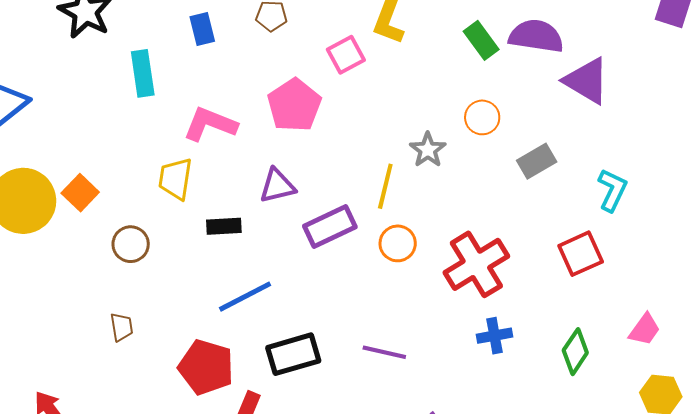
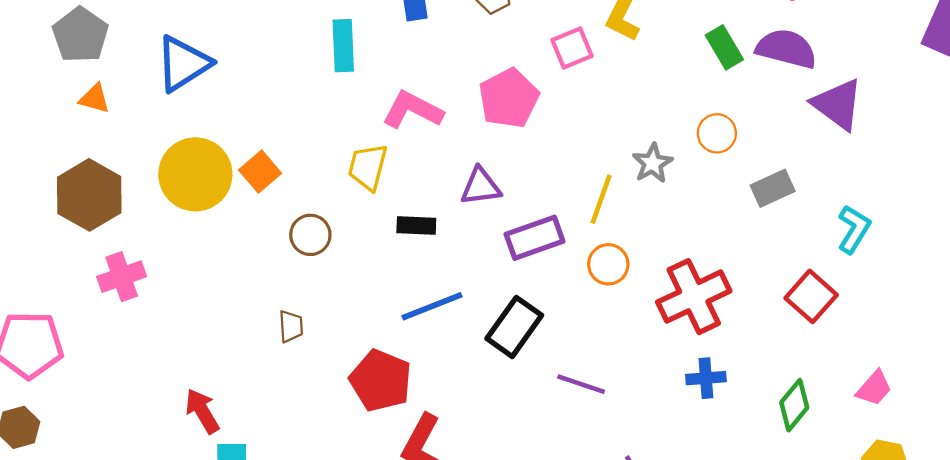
red square: (581, 254) -> (811, 296), turned -30
black rectangle: (293, 354) -> (514, 327), moved, turned -44

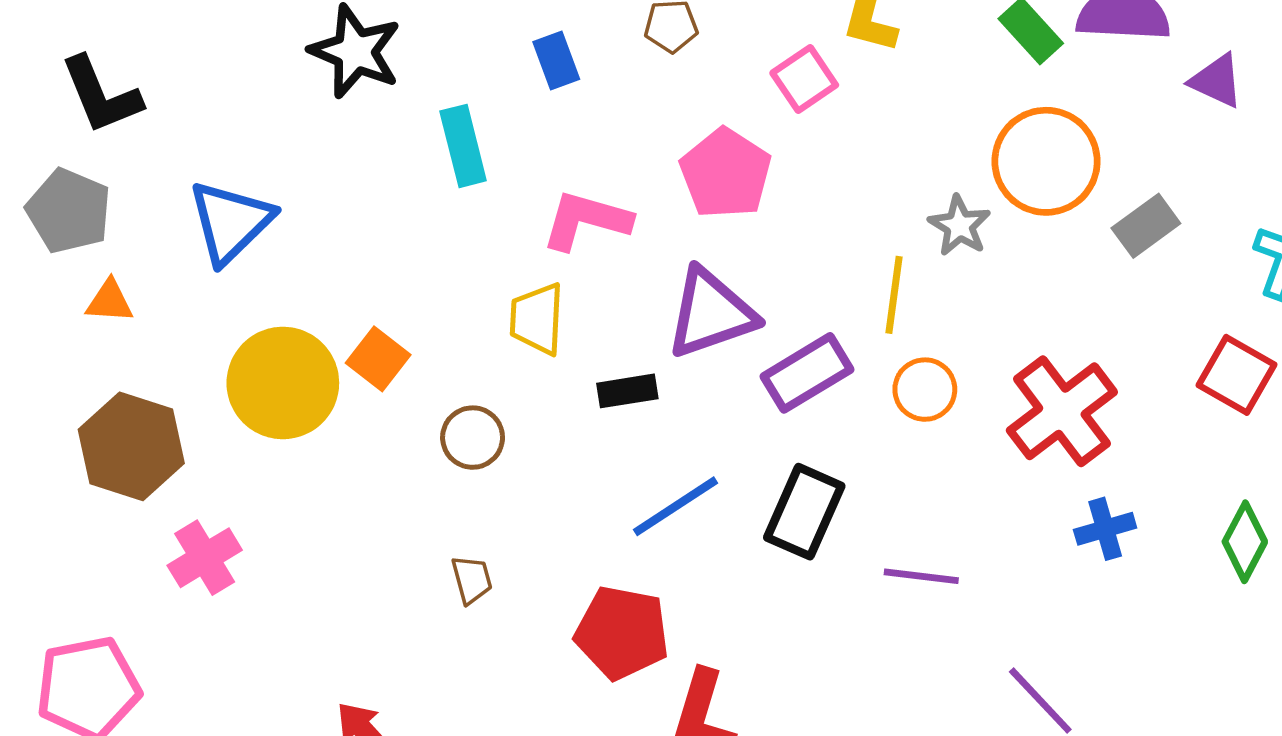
purple triangle: (838, 104) -> (1217, 81), size x0.7
orange circle: (717, 133) -> (1046, 161), size x1.8
purple triangle: (481, 187) -> (711, 313), size x1.5

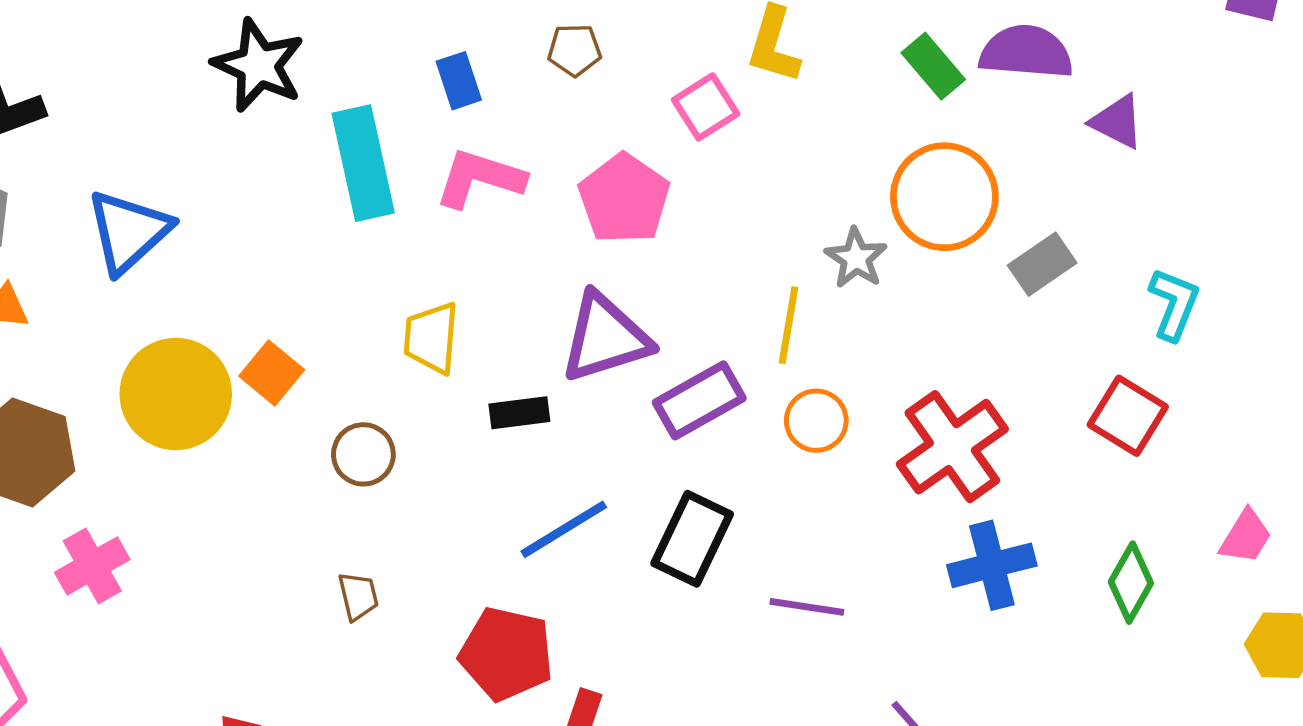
cyan rectangle: (463, 146) -> (363, 163), size x1.4
pink L-shape: (586, 220) -> (480, 178), moved
blue cross: (1105, 529) -> (992, 565), size x1.4

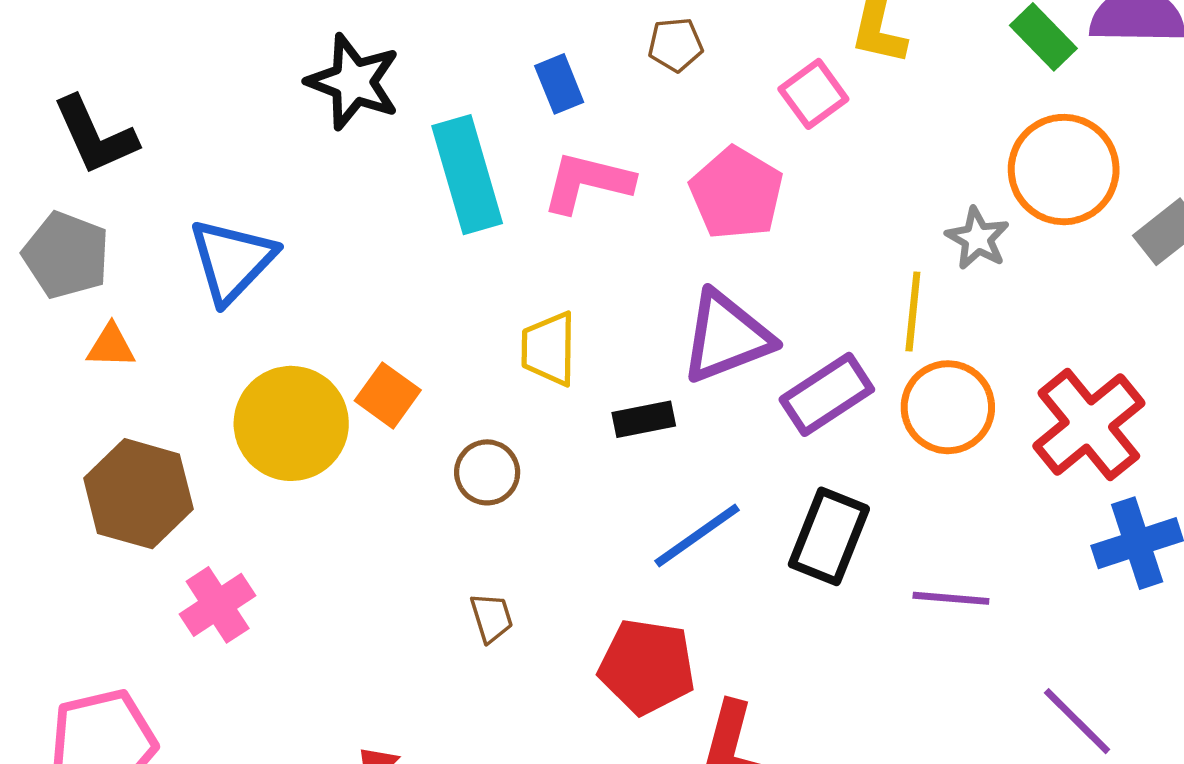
orange circle: (816, 421) -> (948, 407), size x1.4

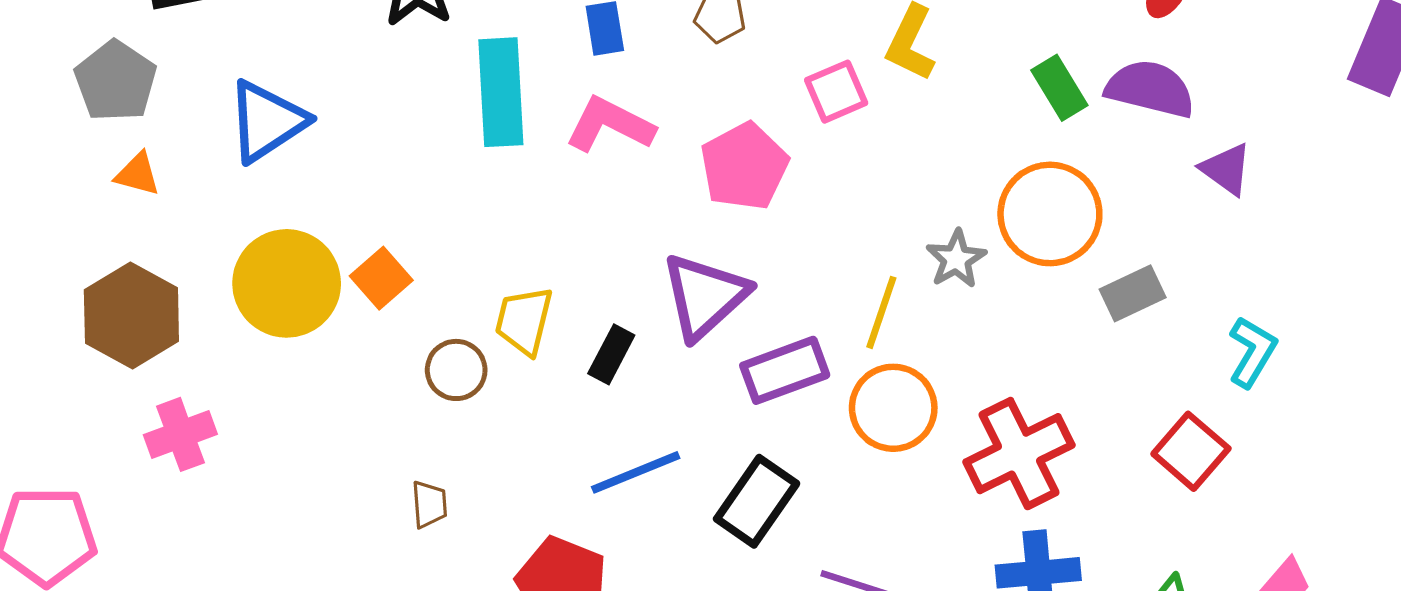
purple triangle: (726, 337) -> (705, 296), turned -34
yellow trapezoid: (549, 349) -> (524, 321), moved
black rectangle: (644, 419) -> (611, 354), turned -64

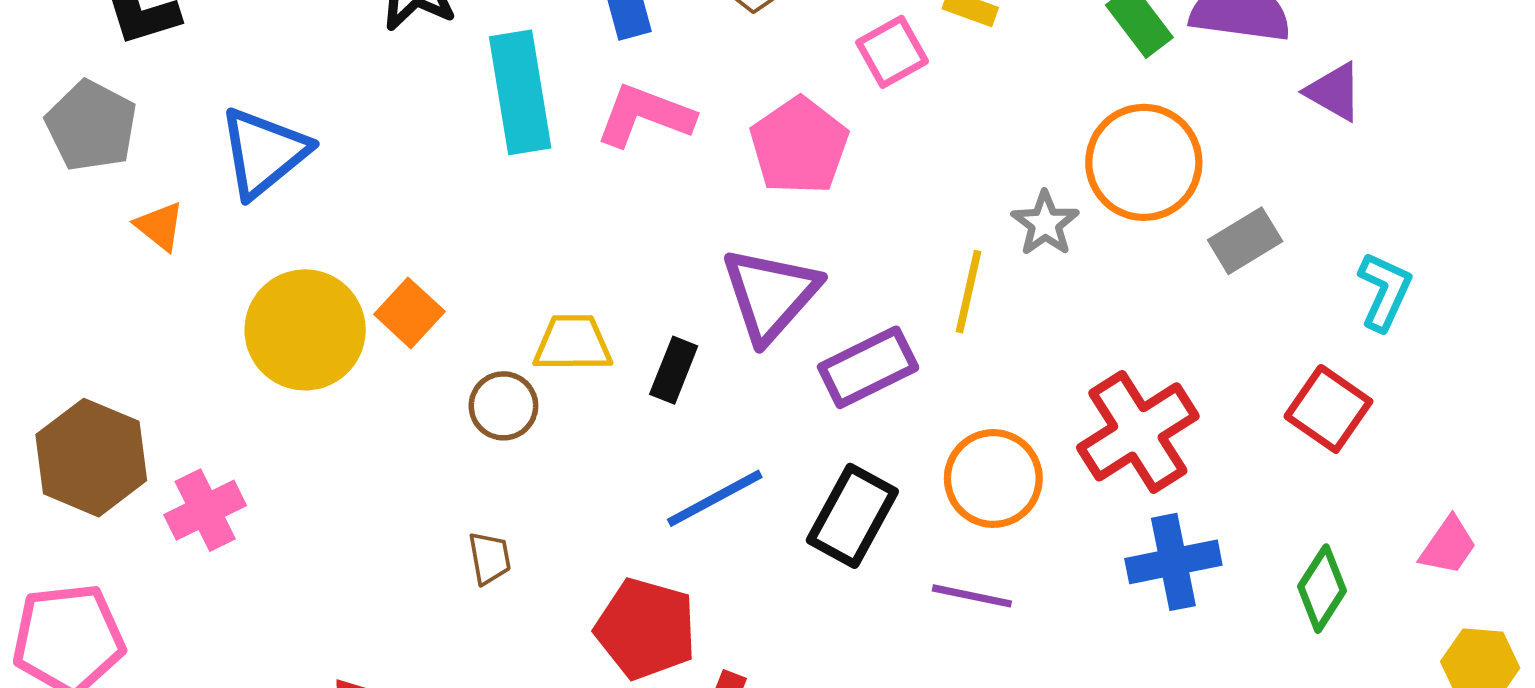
orange triangle: (138, 174) -> (160, 226), moved, turned 30
brown hexagon: (131, 316) -> (91, 458), moved
yellow trapezoid: (524, 321) -> (573, 343), turned 82
orange circle: (893, 408) -> (993, 478), moved

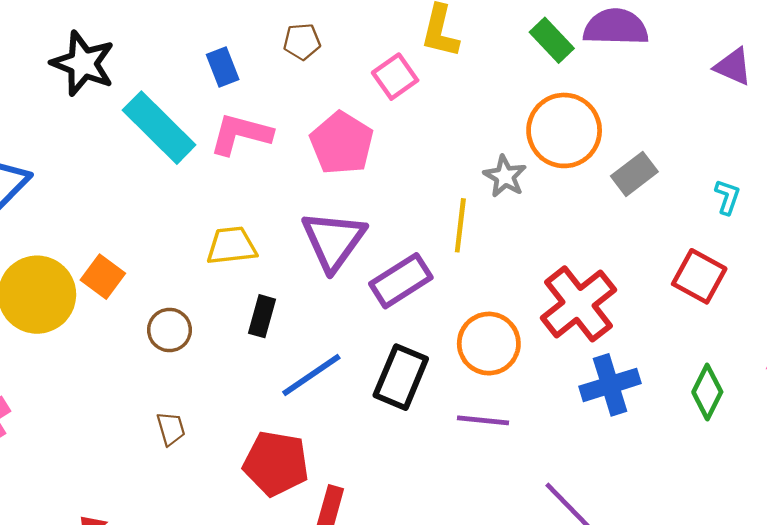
cyan rectangle: (520, 92) -> (159, 128), turned -30
purple triangle: (1334, 92) -> (733, 67), moved
cyan L-shape: (1385, 291) -> (727, 197), size x0.7
yellow trapezoid: (573, 343) -> (232, 246), moved
black rectangle: (674, 370) -> (262, 316), moved

